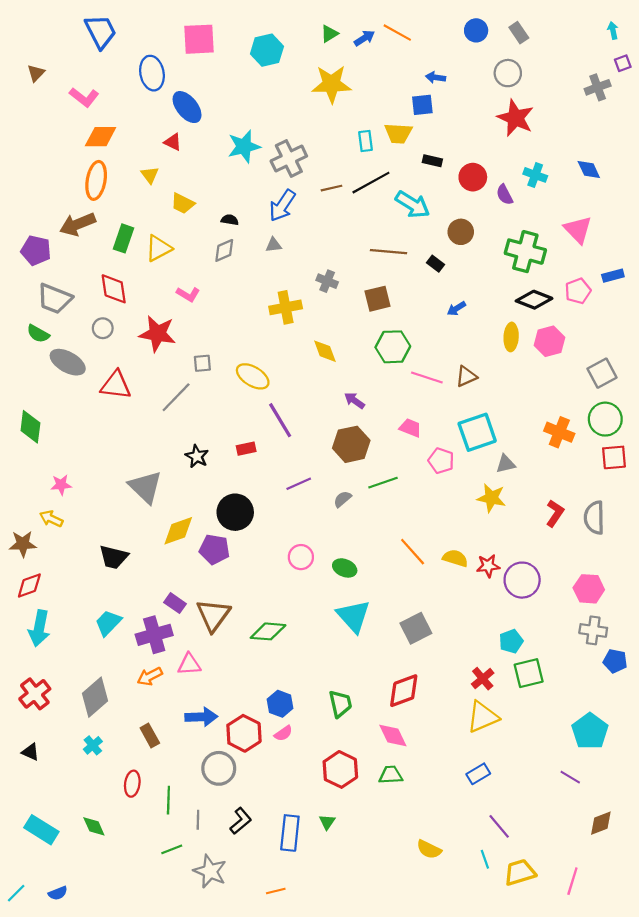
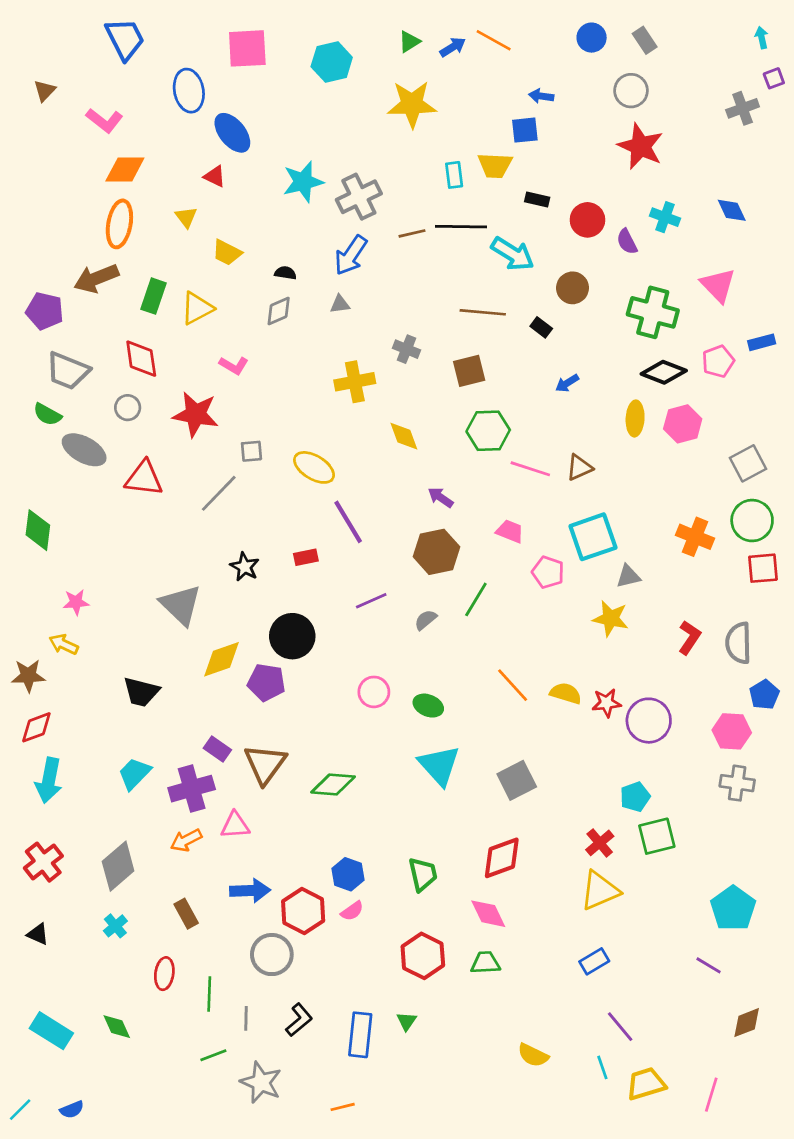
black line: (371, 183) -> (461, 227), turned 30
green line: (383, 483) -> (476, 599), turned -40
blue pentagon: (615, 661) -> (764, 695), moved, turned 30

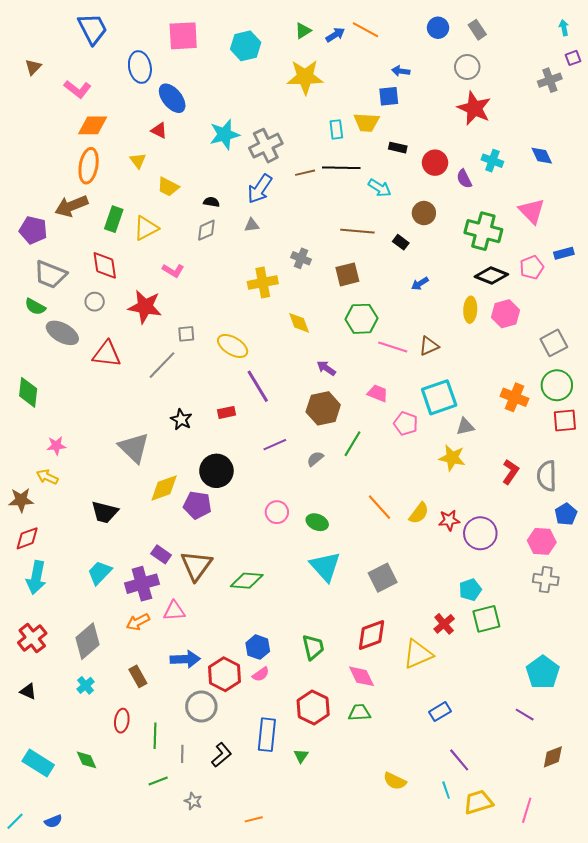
cyan arrow: (513, 254) -> (380, 188), size x0.7
yellow semicircle: (566, 693) -> (419, 513), turned 110
yellow triangle: (600, 891) -> (418, 654), moved
blue rectangle: (360, 1035) -> (267, 735), moved
gray star: (261, 1082) -> (193, 801), size x0.6

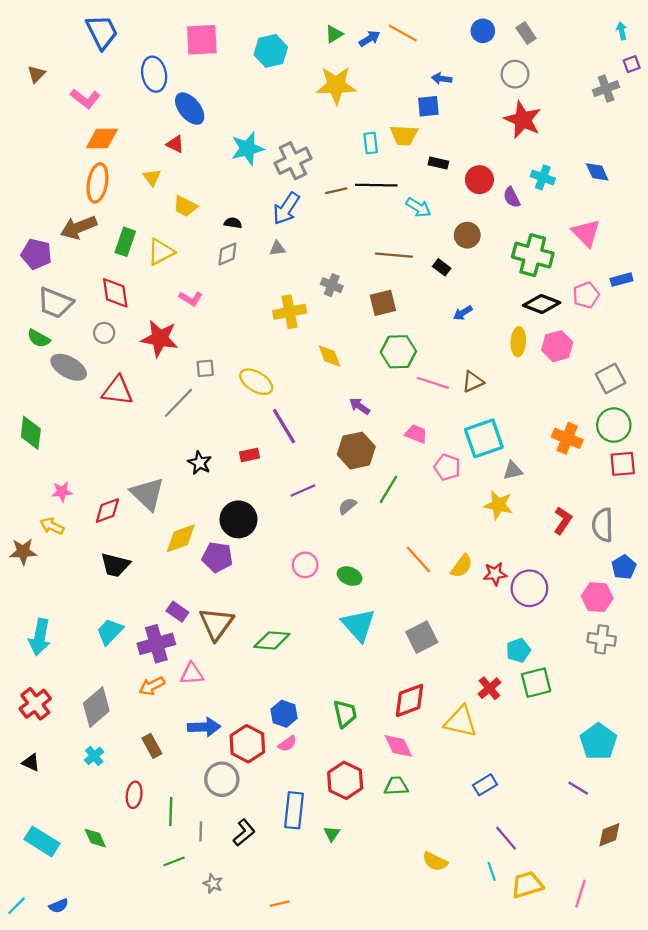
red diamond: (27, 538) -> (107, 511), moved
yellow triangle: (418, 654) -> (461, 722), turned 36

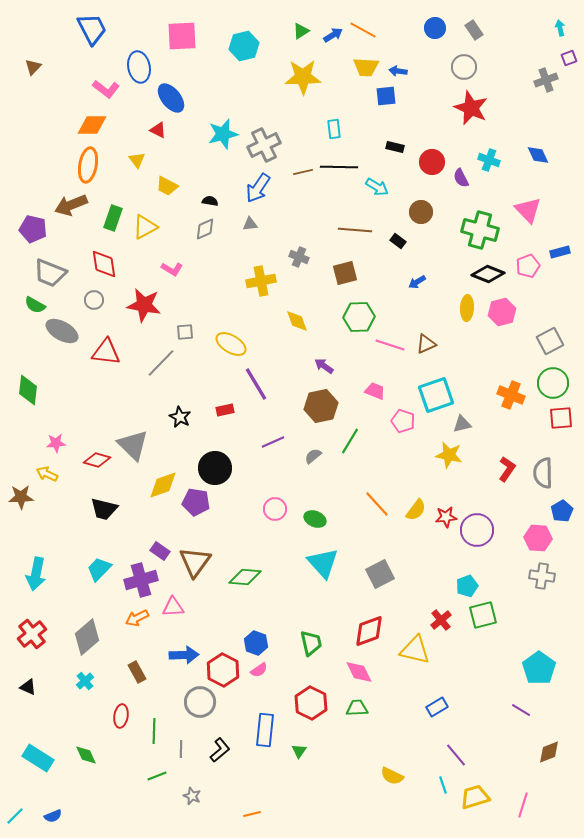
pink L-shape: (85, 99) -> (106, 89), moved
yellow trapezoid: (404, 135) -> (366, 67), moved
red diamond: (107, 511) -> (97, 460), turned 36

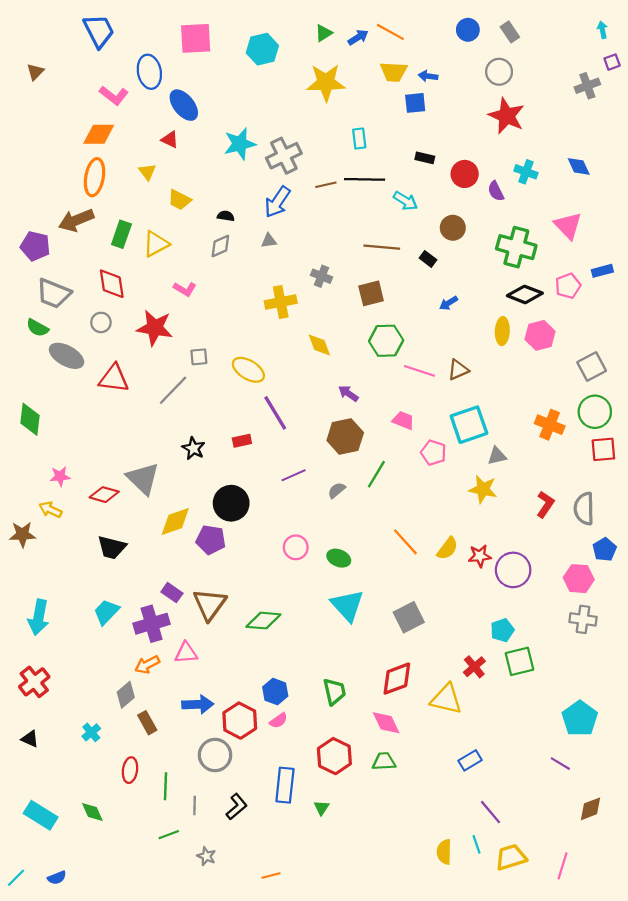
gray diamond: (87, 637) -> (126, 695), moved, size x0.7
yellow semicircle: (392, 776) -> (444, 852), moved, turned 65

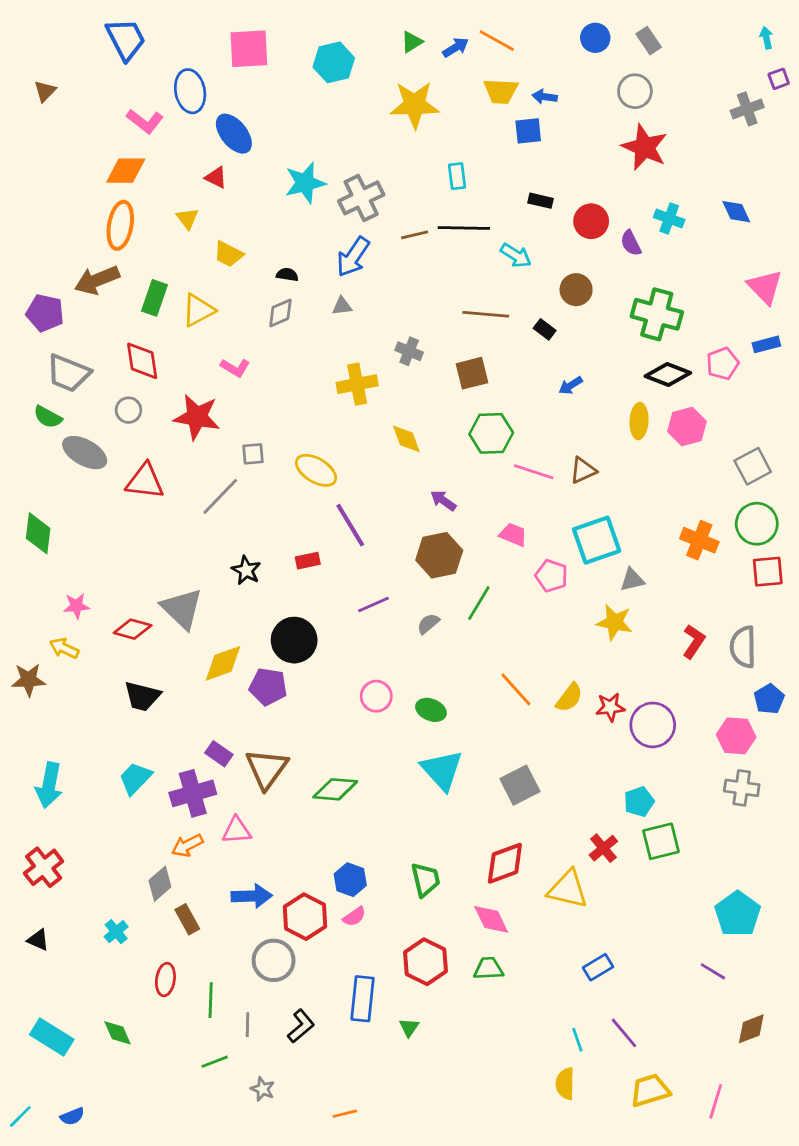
pink triangle: (568, 226) -> (765, 287), moved
cyan line: (476, 844) -> (577, 1040), moved

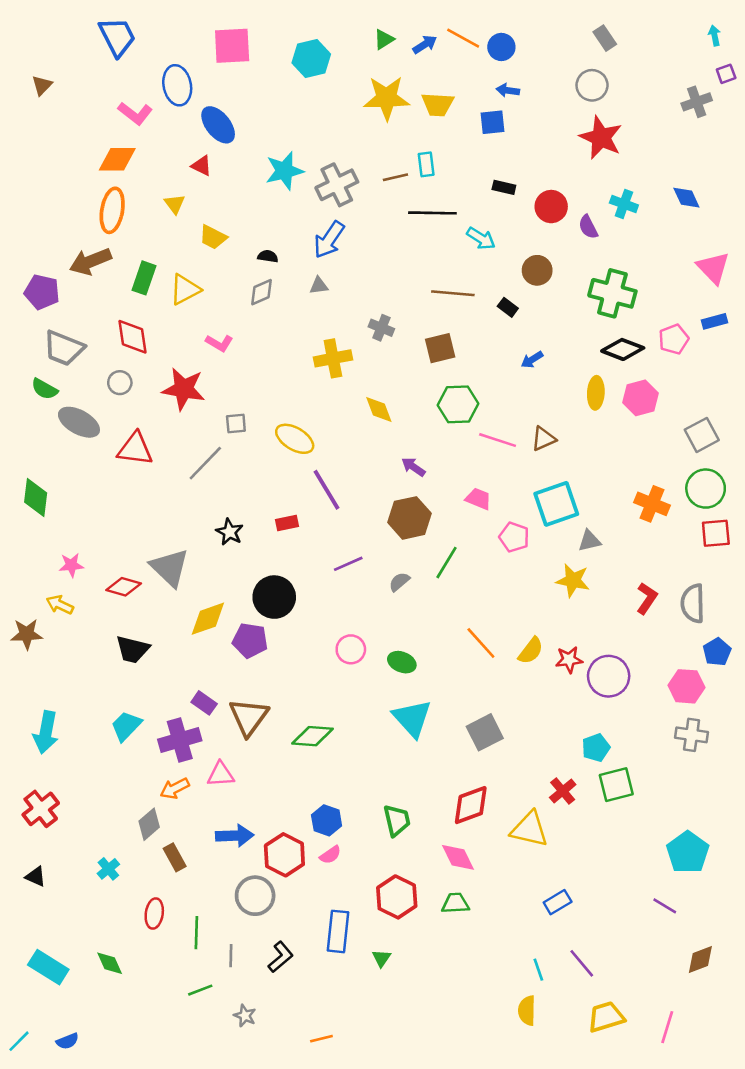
blue circle: (595, 38) -> (501, 47), moved
yellow trapezoid: (501, 91) -> (438, 104), moved
brown line: (415, 235) -> (395, 177), moved

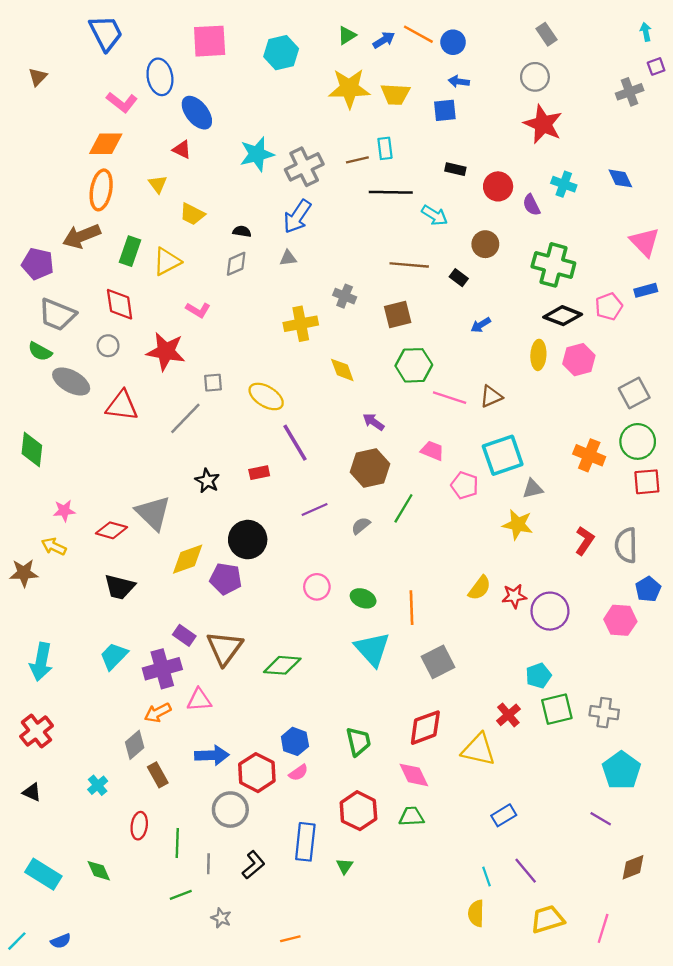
orange line: (481, 643) -> (411, 608), moved, turned 40
gray cross: (692, 735) -> (604, 713), moved

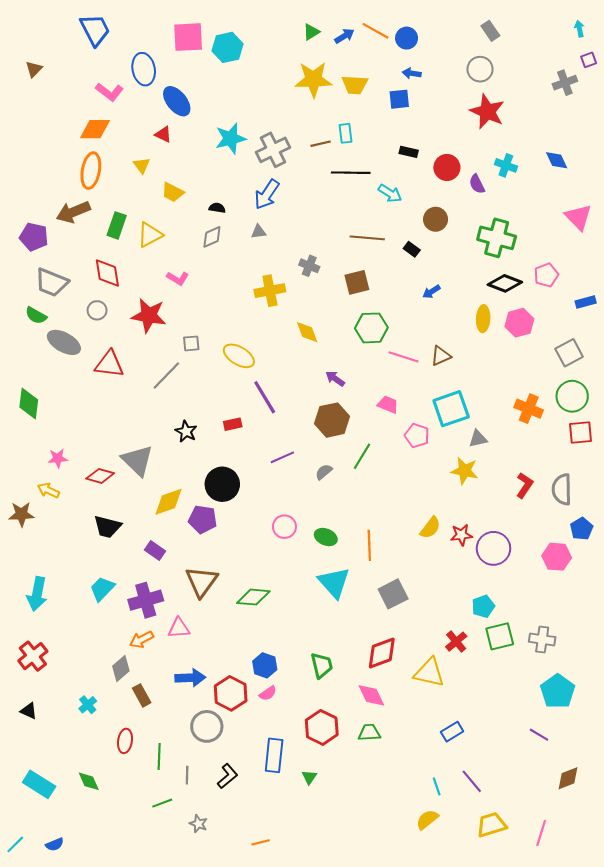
cyan hexagon: (281, 53) -> (227, 47), moved
blue rectangle: (646, 290) -> (586, 302), moved
purple rectangle: (184, 635) -> (155, 550), moved
yellow semicircle: (476, 913) -> (427, 820), turned 50

